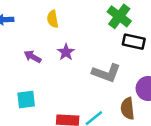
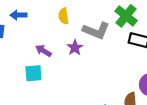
gray L-shape: (106, 73) -> (96, 31), moved
cyan square: (26, 99) -> (33, 73), moved

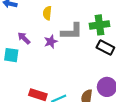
green cross: (126, 16) -> (100, 25), turned 30
gray L-shape: (96, 31) -> (72, 31), turned -35

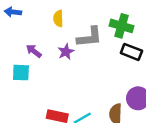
green cross: (100, 25) -> (122, 26), turned 30

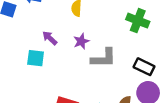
gray L-shape: (90, 37) -> (104, 58), moved
black rectangle: (131, 52) -> (144, 67), moved

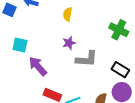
purple arrow: (50, 38) -> (38, 66), moved, size x1.5
cyan square: (36, 58) -> (20, 45), moved

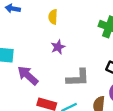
gray L-shape: (87, 59) -> (78, 78), moved

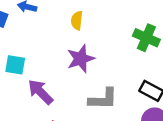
purple star: (58, 47) -> (81, 59), size x1.5

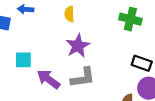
gray L-shape: (103, 99) -> (83, 78), moved

